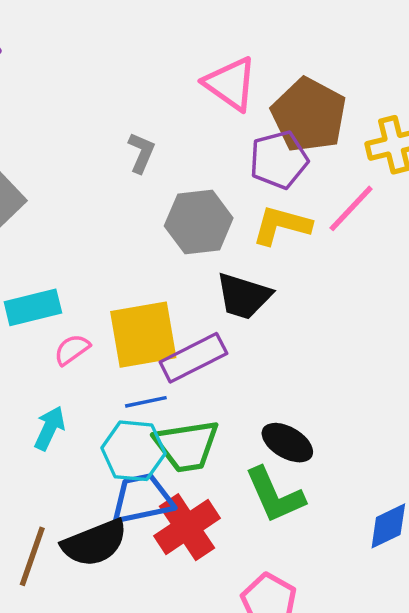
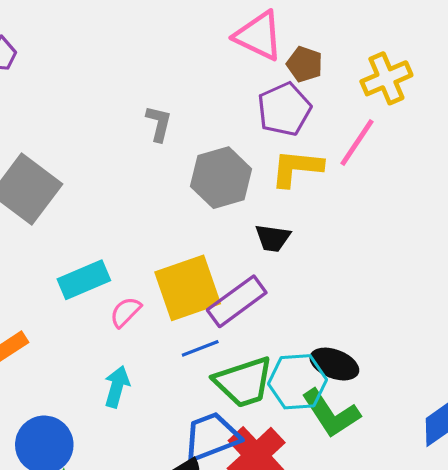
pink triangle: (231, 84) -> (259, 36), moved
brown pentagon: (309, 115) -> (305, 64), size x0.5
black trapezoid: (244, 296) -> (273, 238), size x0.7
cyan hexagon: (133, 451) -> (297, 382), moved

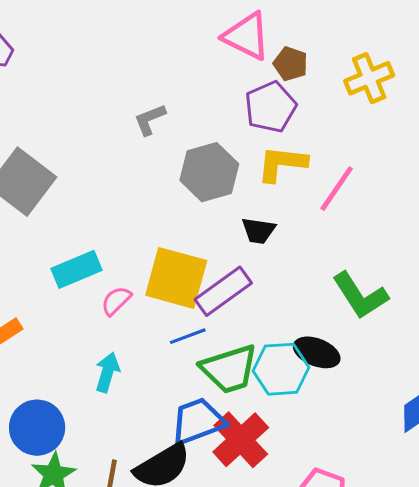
gray L-shape: (159, 123) -> (150, 120), turned -126
pink line: (357, 142) -> (337, 189), moved
yellow square: (188, 288) -> (176, 278), turned 34
green L-shape: (331, 413) -> (360, 296), moved

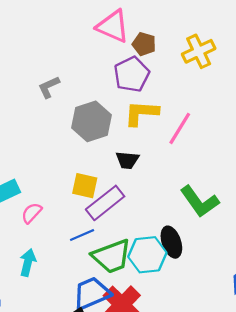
yellow square: (176, 278) -> (85, 186), moved, size x0.6
black ellipse: (317, 352) -> (171, 242), turned 52

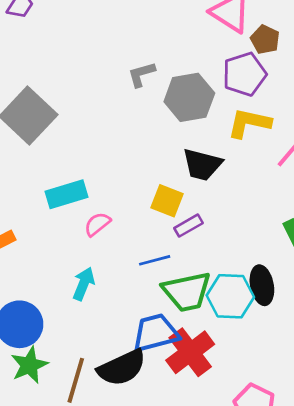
gray hexagon: (92, 121) -> (189, 97), moved
black trapezoid: (127, 160) -> (202, 165), moved, size x1.4
purple rectangle: (105, 203) -> (188, 226), size x0.6

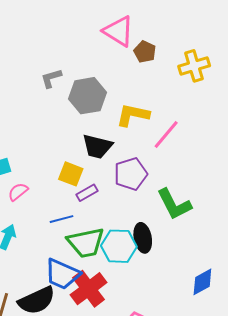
purple pentagon: (244, 74) -> (131, 174), moved
blue trapezoid: (156, 333) -> (62, 274), turned -141

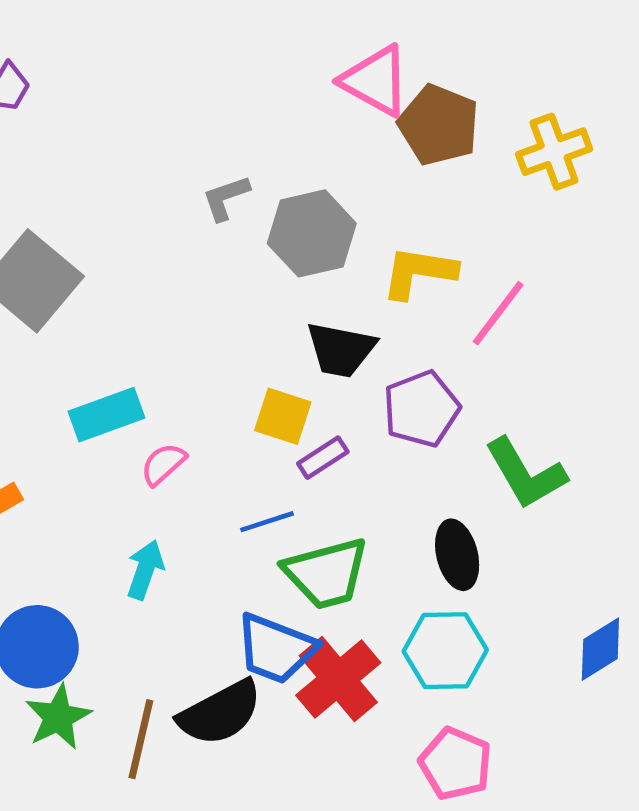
brown pentagon: (145, 52) -> (439, 125), size x1.6
cyan hexagon: (119, 246) -> (445, 651), moved

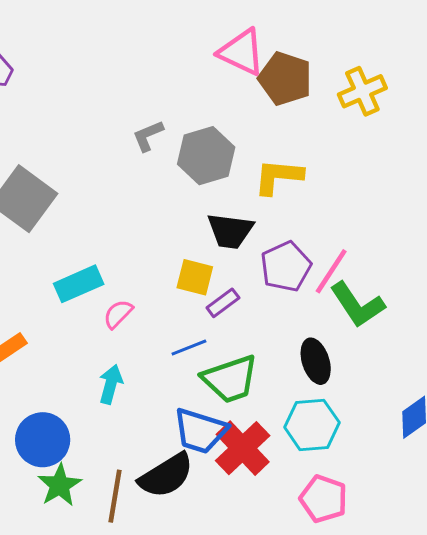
pink line: (498, 313) -> (331, 271), moved

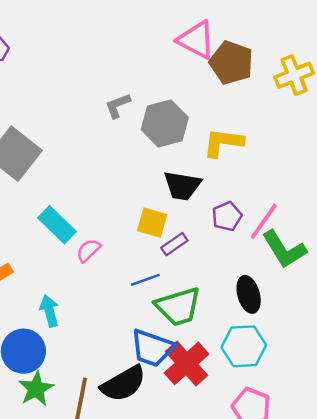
purple pentagon: (286, 267) -> (227, 216), size x0.7
cyan rectangle: (79, 284) -> (57, 225), turned 66
cyan arrow: (111, 384) -> (49, 311), moved, turned -32

